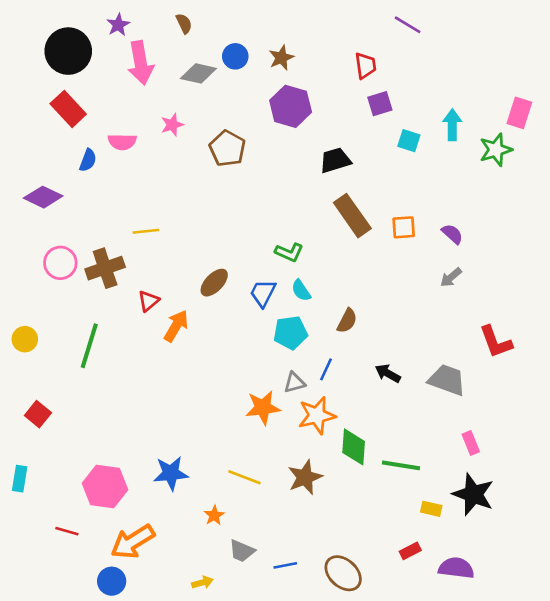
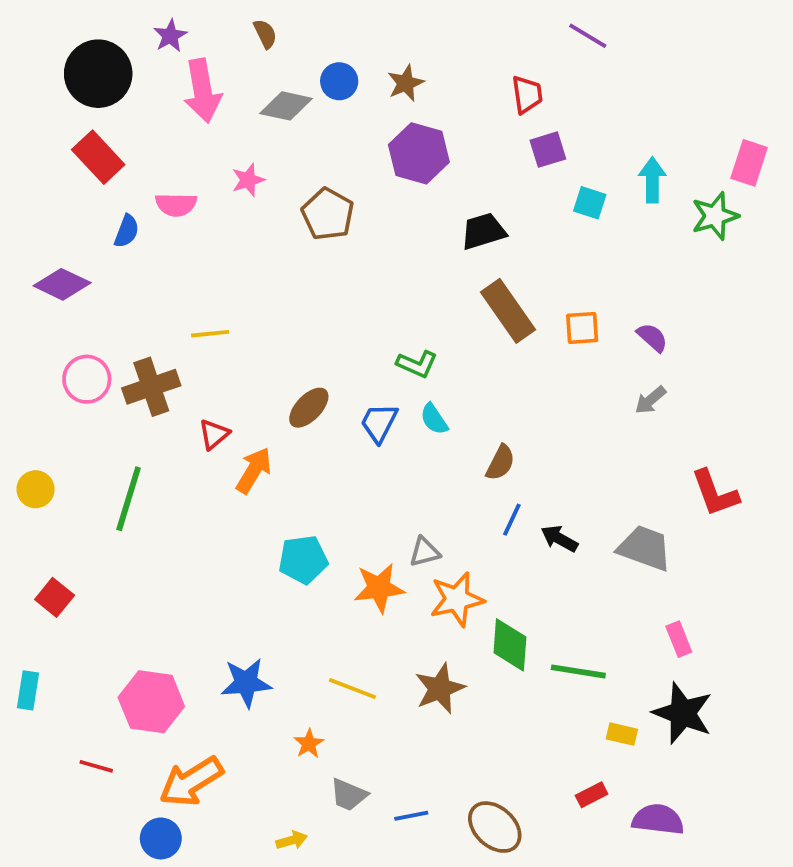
cyan pentagon: (291, 333) -> (303, 559), moved
blue line: (326, 369) -> (512, 520), moved

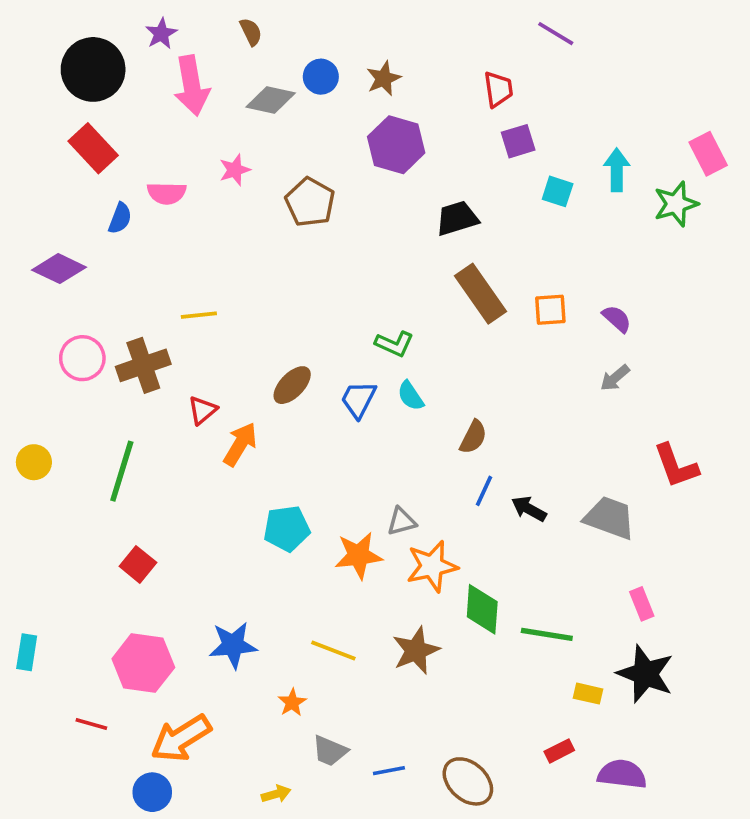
pink rectangle: (749, 163) -> (708, 154), turned -45
red square: (55, 597) -> (138, 564), moved

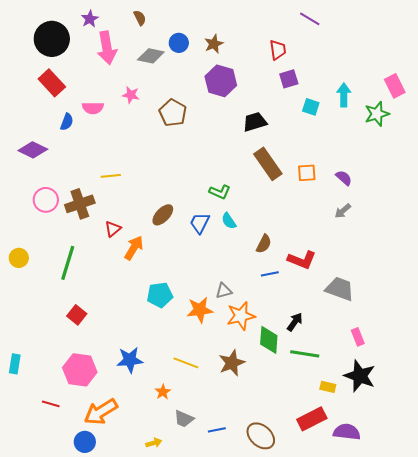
pink star: (235, 170) -> (131, 95), turned 30
red L-shape: (676, 466) -> (302, 260), moved, turned -48
blue line: (484, 491) -> (270, 274), turned 54
black arrow: (529, 509) -> (295, 322), moved, turned 96
red rectangle: (559, 751) -> (312, 419), size x1.8

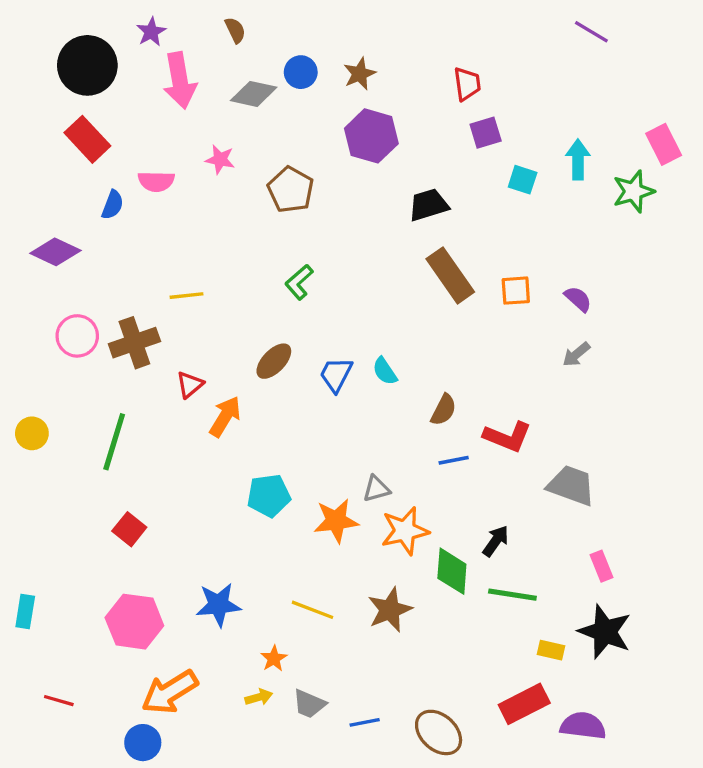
purple line: (310, 19) -> (591, 32), moved
green L-shape: (220, 192) -> (299, 282), moved, turned 115
red line: (51, 404) -> (59, 701), moved
yellow arrow: (154, 443) -> (259, 697), moved

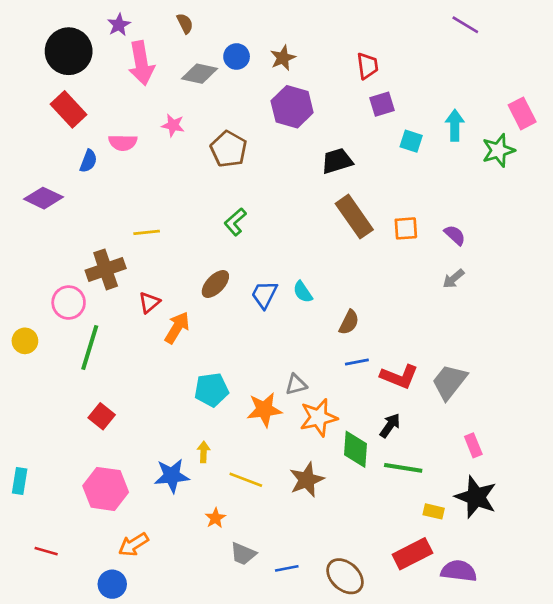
pink circle: (77, 336) -> (69, 303), moved
red L-shape: (507, 437) -> (399, 377), moved
gray trapezoid: (571, 485) -> (449, 382), turned -72
orange arrow: (170, 692) -> (133, 545), size x0.7
yellow arrow: (259, 697) -> (203, 452), moved, turned -72

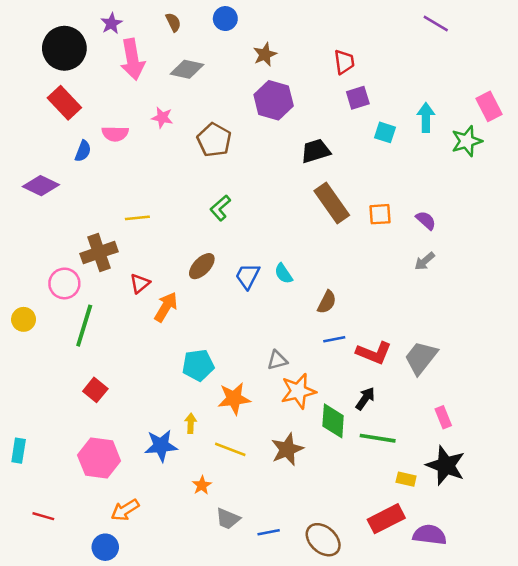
blue circle: (237, 57) -> (225, 19), moved
orange star: (264, 410) -> (234, 399), moved

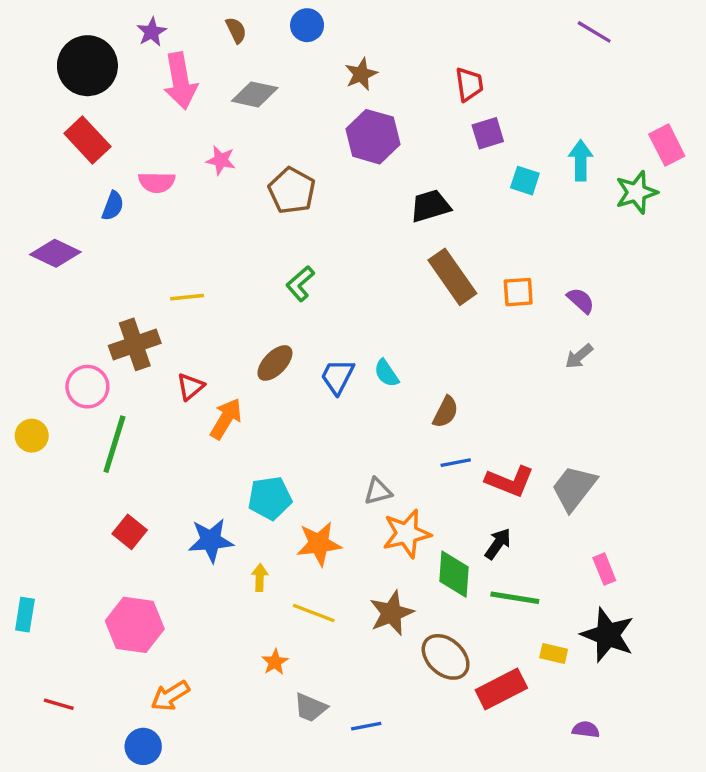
blue star: (161, 446) -> (211, 540), moved
red rectangle: (386, 519) -> (501, 689), moved
purple semicircle: (430, 535) -> (586, 730), size x0.6
brown ellipse: (323, 540) -> (446, 657), moved

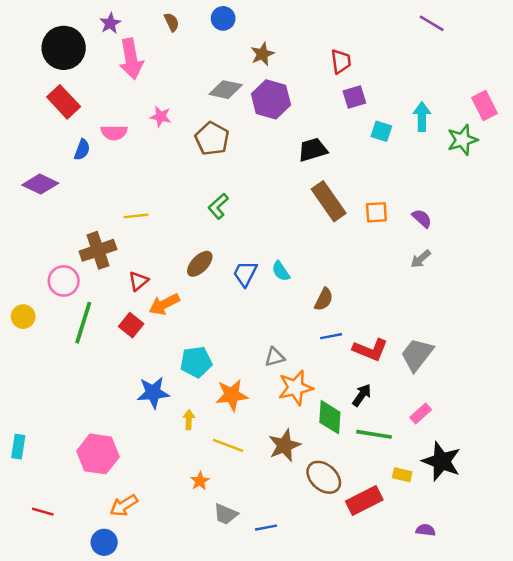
gray diamond: (255, 94) -> (226, 90), moved
orange arrow: (226, 419) -> (164, 304), turned -148
red square: (130, 532) -> (131, 325), moved
pink rectangle: (604, 569) -> (421, 413), moved, turned 70

